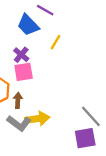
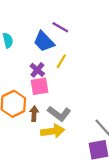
yellow line: (56, 42) -> (61, 61), moved
gray L-shape: (19, 123) -> (59, 114), moved

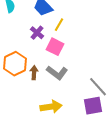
pink square: (40, 86) -> (55, 47), moved, turned 36
yellow arrow: (53, 131) -> (51, 107), moved

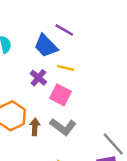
yellow line: (59, 25) -> (65, 68), turned 72

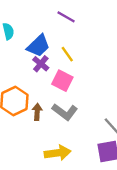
blue trapezoid: (46, 46) -> (38, 46), moved, turned -90
yellow line: (65, 68) -> (67, 54), turned 42

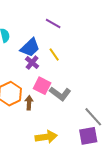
pink square: (62, 81) -> (42, 86), moved
gray L-shape: (65, 112) -> (60, 94), moved

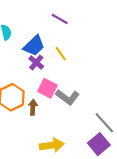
purple square: (88, 136) -> (99, 144), turned -30

